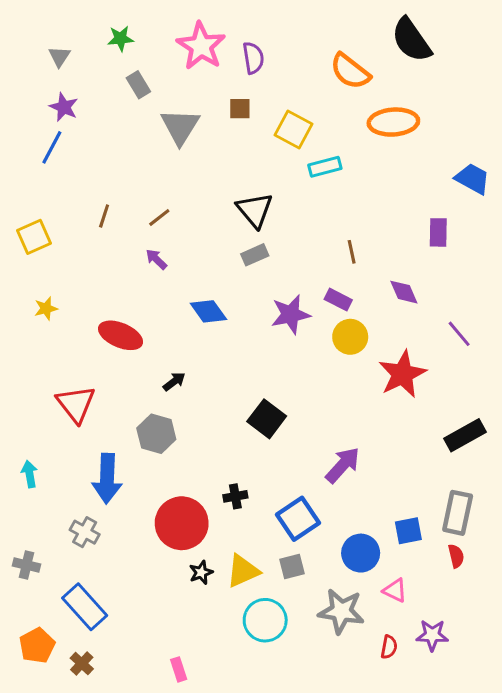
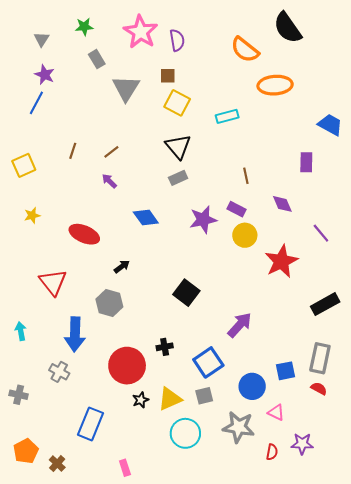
yellow square: (294, 129) -> (177, 103), moved
red semicircle: (456, 556) -> (319, 388), turned -49
blue rectangle: (85, 607) -> (91, 424), moved, turned 64

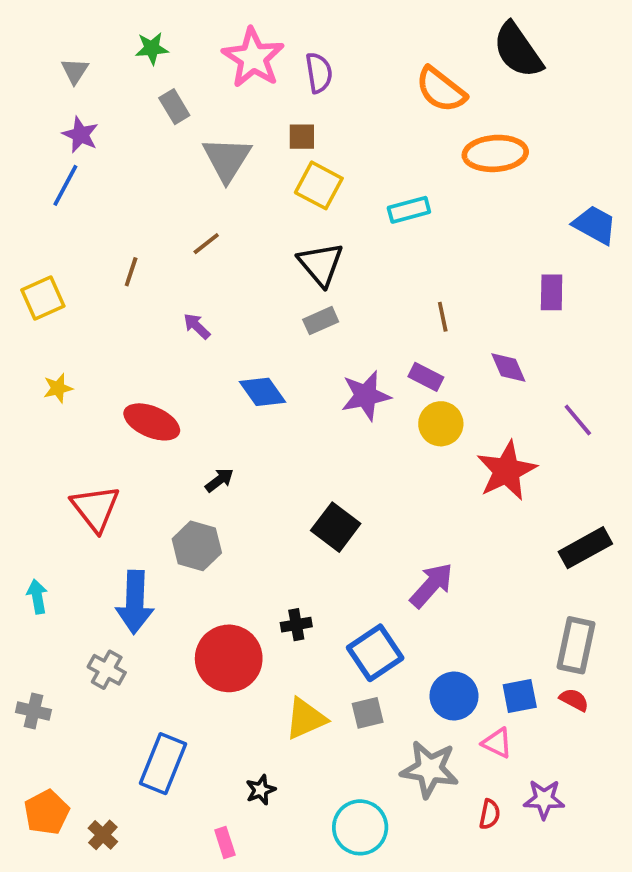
brown line: (111, 152) -> (206, 244), moved
blue square: (285, 371) -> (520, 696), moved
black star: (141, 400) -> (261, 790), moved
cyan circle: (185, 433) -> (360, 827), moved

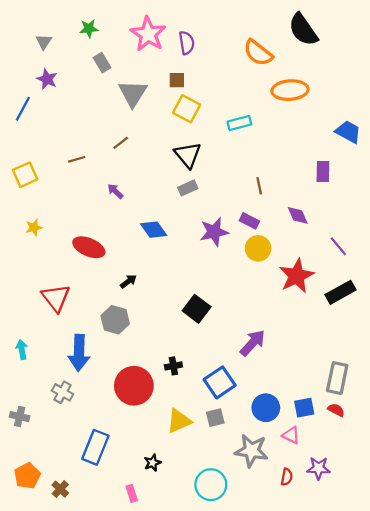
blue line: (65, 185) -> (23, 109), moved
brown line: (131, 272) -> (77, 159), turned 56
black rectangle: (585, 548) -> (341, 292), moved

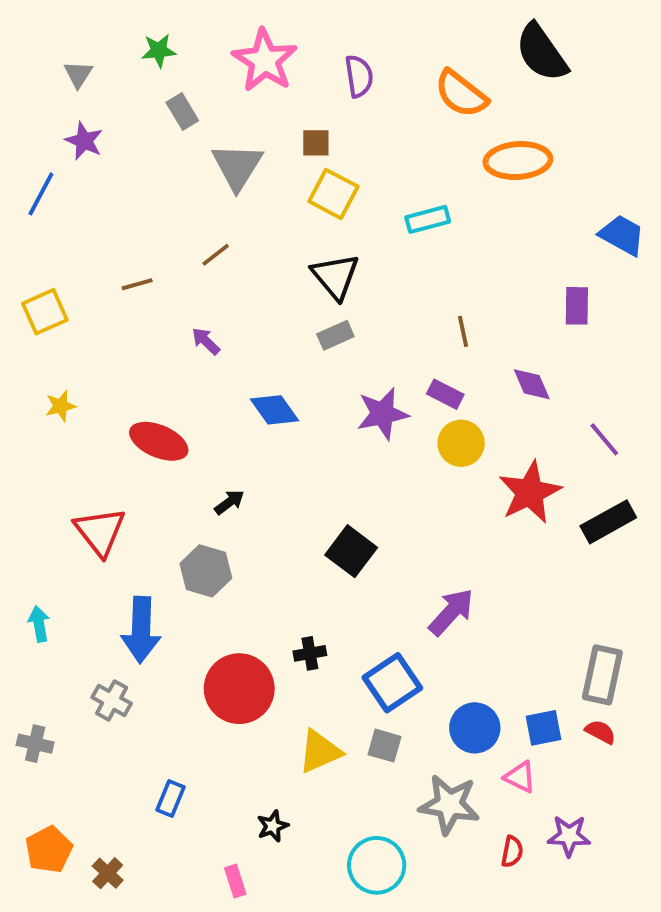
purple semicircle: (187, 43) -> (359, 76), moved
gray square: (215, 418) -> (384, 746), turned 30
blue rectangle: (95, 447) -> (170, 799), size x0.6

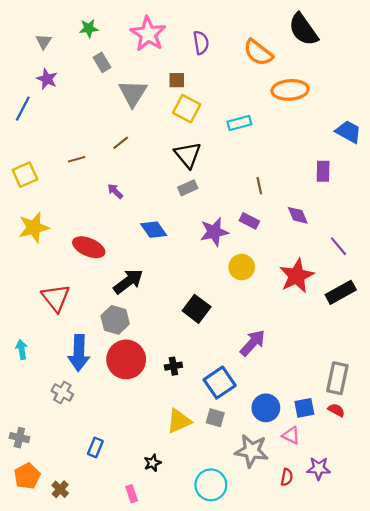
yellow star: (61, 406) -> (34, 227), size x1.8
yellow circle: (461, 443) -> (242, 267), moved
black arrow: (229, 502) -> (128, 281), size x1.8
red circle: (239, 689) -> (126, 359), moved
gray cross: (35, 744) -> (19, 438), moved

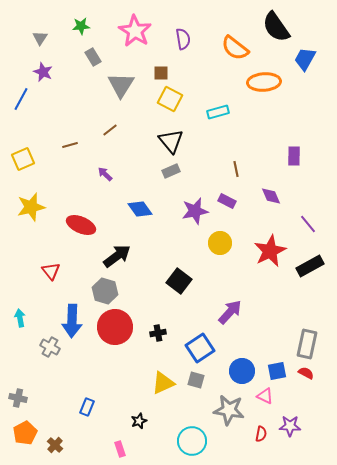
blue trapezoid: (348, 132) -> (305, 59), moved, turned -90
red triangle: (56, 298) -> (51, 271), size x0.7
gray cross: (62, 392) -> (50, 347), moved

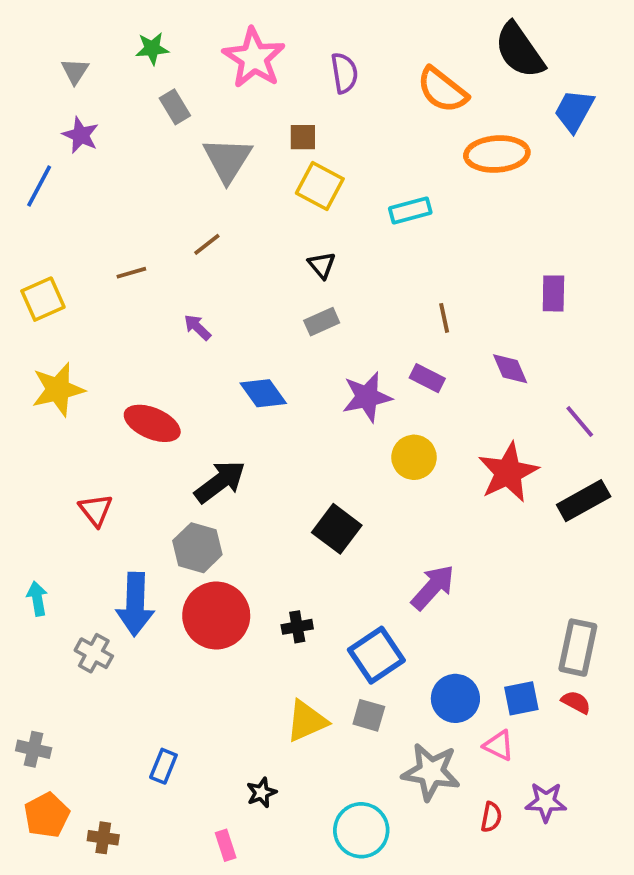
black triangle: (171, 141) -> (322, 265), size x0.6
brown cross: (55, 445) -> (103, 838), turned -35

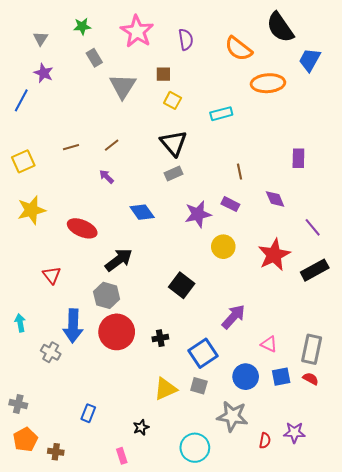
yellow square: (320, 186) -> (173, 100), size x0.7
brown line: (207, 244) -> (112, 145), moved
black triangle: (322, 265) -> (174, 143), size x1.8
pink triangle: (499, 745) -> (269, 344), moved

